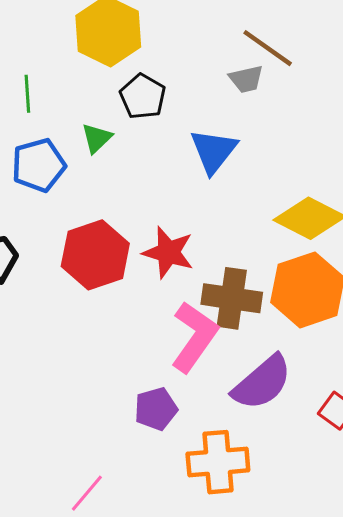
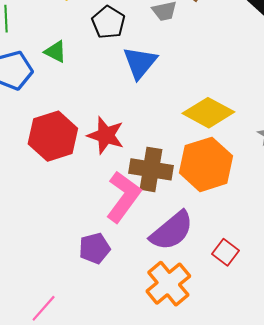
black pentagon: (143, 97) -> (108, 22), moved
green triangle: (97, 138) -> (55, 52), turned -50
orange cross: (218, 462) -> (168, 284), moved, turned -36

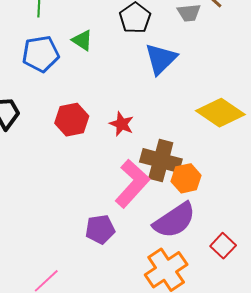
red star: (106, 135) -> (122, 124), size x0.7
red hexagon: (53, 136) -> (72, 120), size x0.7
orange hexagon: (206, 164) -> (186, 178), moved, size x0.6

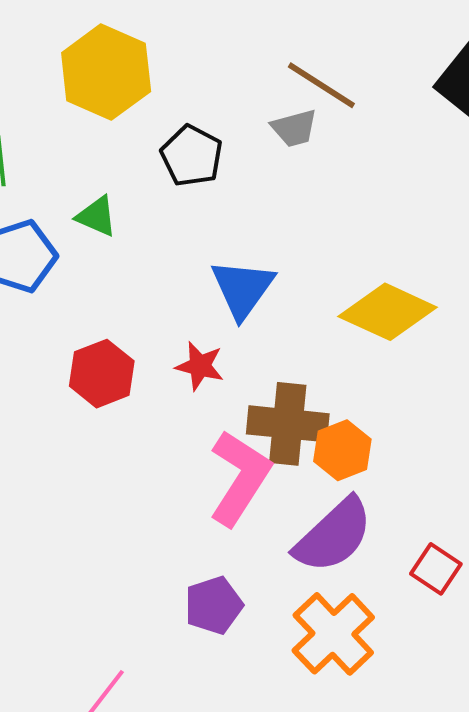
blue triangle: (161, 59) -> (243, 289), moved
purple pentagon: (100, 229) -> (214, 605), moved

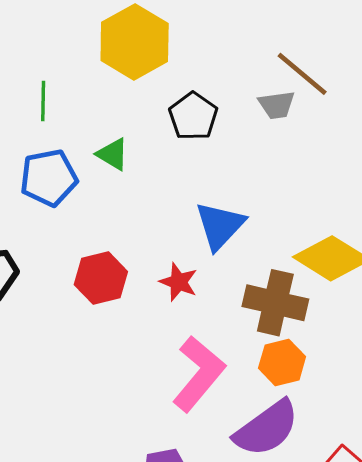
brown cross: (288, 424) -> (275, 303), moved

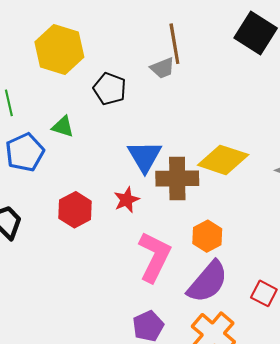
brown line: (302, 74) -> (174, 44), turned 54
red star: (179, 282) -> (127, 200), turned -30
brown cross: (275, 303) -> (177, 178), moved

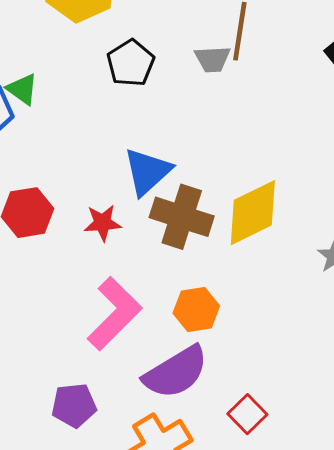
green triangle: (63, 127) -> (22, 89), moved
yellow diamond: (223, 160) -> (253, 213), turned -63

